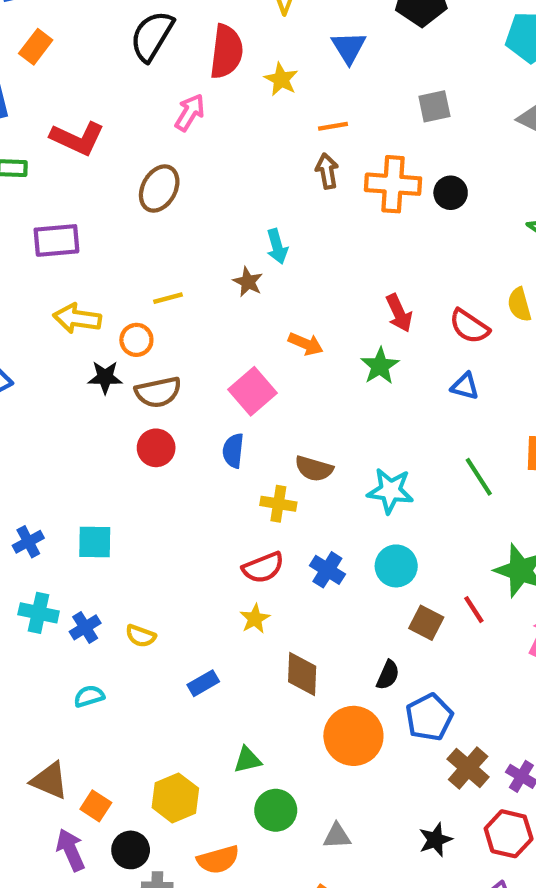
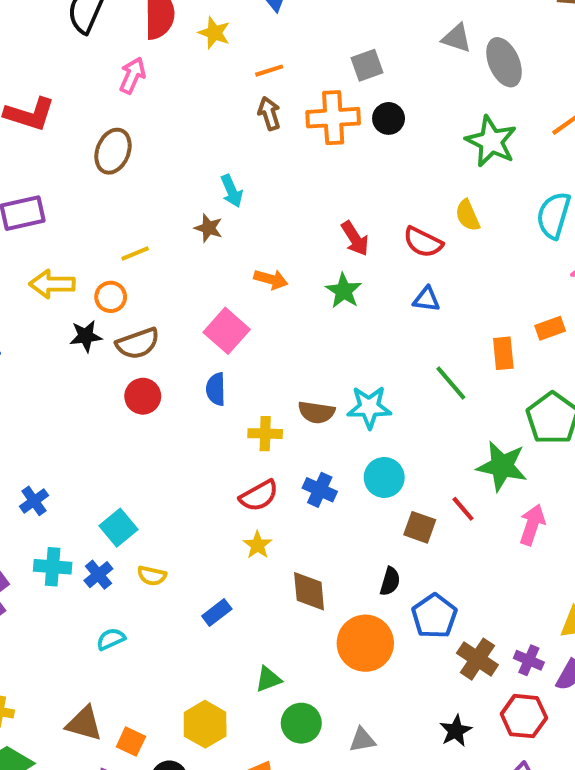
gray square: (434, 106) -> (367, 65), moved
brown semicircle: (314, 469) -> (316, 412), moved
cyan square: (95, 542) -> (119, 528), moved, turned -33

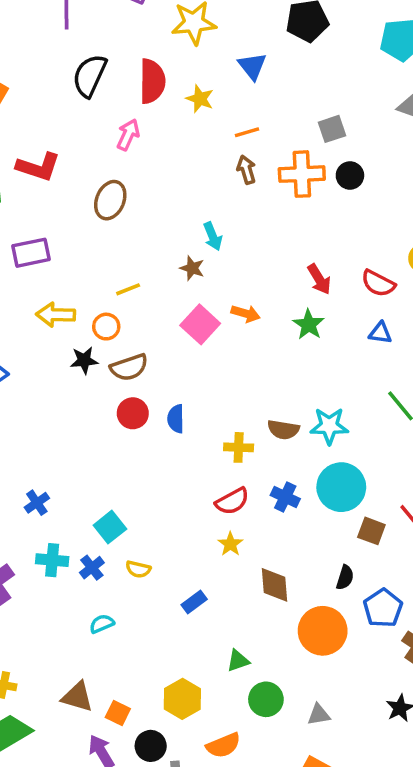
pink square: (227, 331) -> (200, 324), moved
blue semicircle: (216, 389) -> (176, 419), moved
cyan circle: (384, 477) -> (341, 487), size x1.4

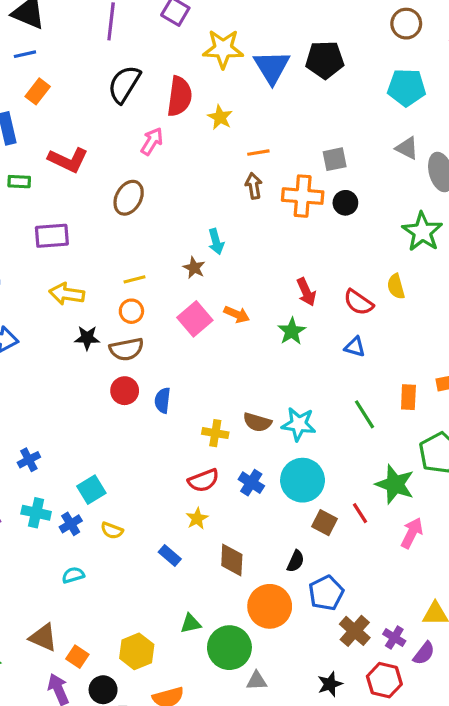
blue triangle: (252, 66) -> (272, 67), moved, size x1.4
orange circle: (106, 327) -> (131, 311), moved
blue rectangle: (194, 602) -> (170, 556), moved, turned 70
green circle: (266, 699) -> (229, 648), moved, size x1.4

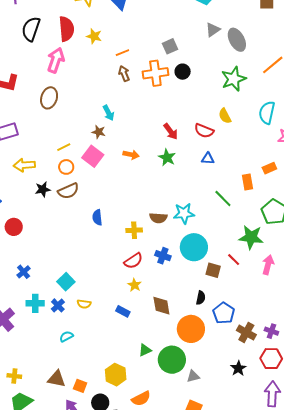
pink arrow: (152, 141) -> (56, 60), size x1.4
gray triangle: (407, 148) -> (213, 30), turned -49
green star: (422, 232) -> (234, 79), turned 30
pink square: (195, 319) -> (93, 156), moved
red circle: (125, 391) -> (14, 227), moved

